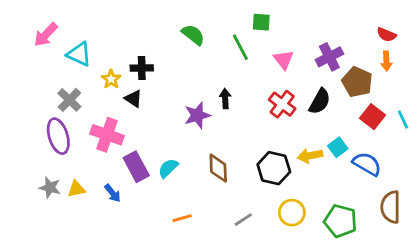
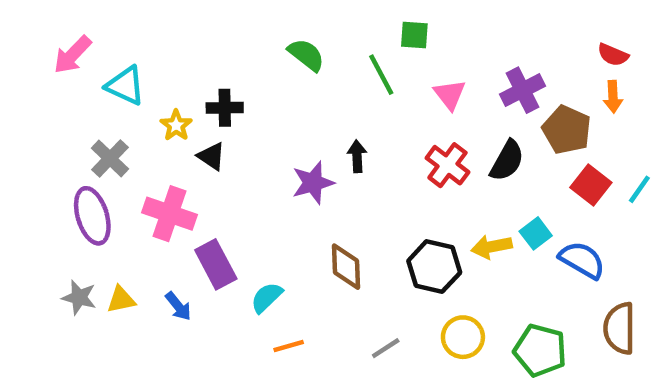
cyan line: (403, 119) -> (639, 189), turned 60
cyan semicircle: (168, 168) -> (267, 297), moved

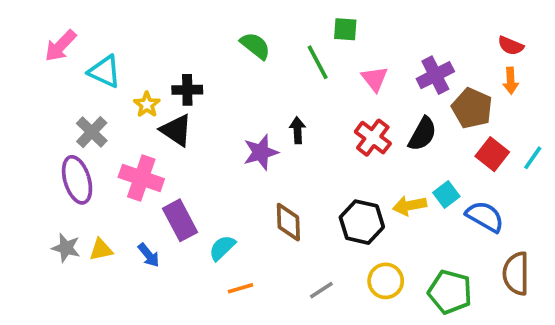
black triangle: (211, 156) -> (176, 130), size x1.4

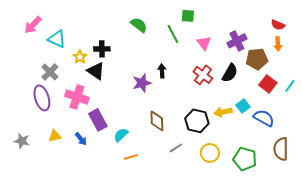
brown pentagon: (472, 108) -> (257, 59), turned -30
gray star: (66, 248) -> (22, 141), moved
gray line: (321, 290) -> (176, 148), moved

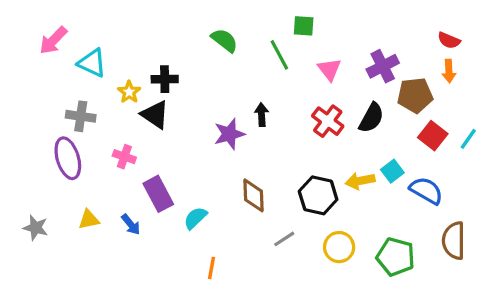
gray cross: (50, 72) -> (81, 116), turned -36
pink cross: (77, 97) -> (124, 157), size x0.6
orange line: (131, 157) -> (212, 268), moved, turned -64

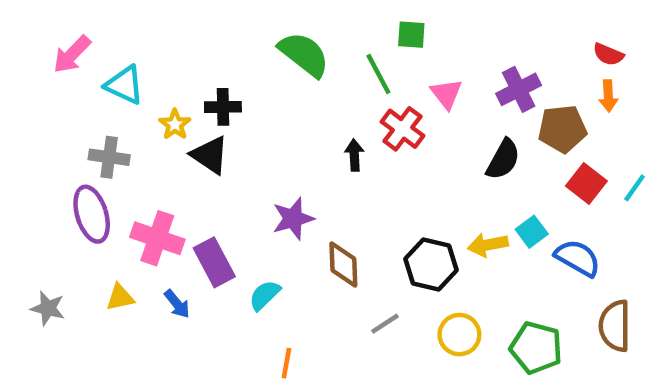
green semicircle: (224, 40) -> (304, 54), size x1.4
red cross: (328, 121) -> (403, 129), moved
purple star: (229, 134) -> (293, 219), moved
pink cross: (124, 157) -> (157, 238), moved, size x1.6

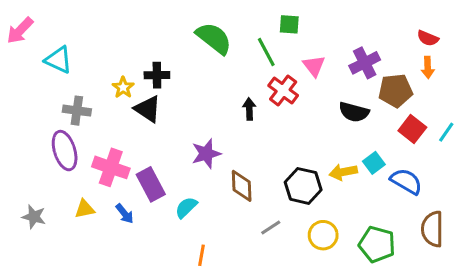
pink arrow: (72, 54) -> (20, 30), moved
cyan triangle: (124, 85) -> (58, 60), moved
black semicircle: (503, 159) -> (354, 112), turned 76

